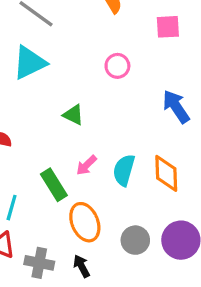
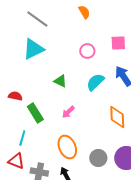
pink square: (168, 27) -> (118, 43), moved
cyan semicircle: (124, 170) -> (95, 82), moved, turned 30
green rectangle: (54, 185) -> (35, 113), moved

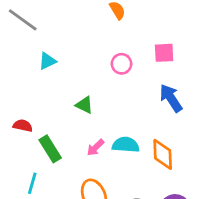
gray line: (37, 19) -> (23, 20), moved
cyan triangle: (33, 49) -> (47, 61), size x0.6
cyan semicircle: (95, 82) -> (126, 145), moved, turned 48

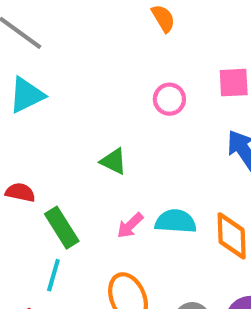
cyan triangle: (47, 61) -> (26, 95), moved, size x1.4
cyan line: (32, 183) -> (53, 275), moved

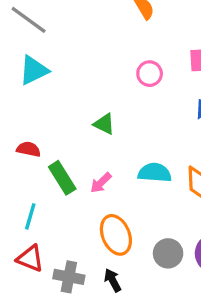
pink arrow: (130, 226) -> (101, 183), moved
cyan line: (53, 275) -> (30, 216), moved

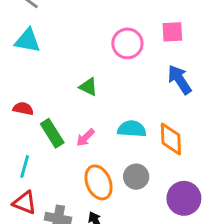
cyan triangle: (34, 70) -> (28, 41), turned 36
pink circle: (150, 74) -> (127, 43), size x1.4
gray circle: (168, 253) -> (136, 177), moved

